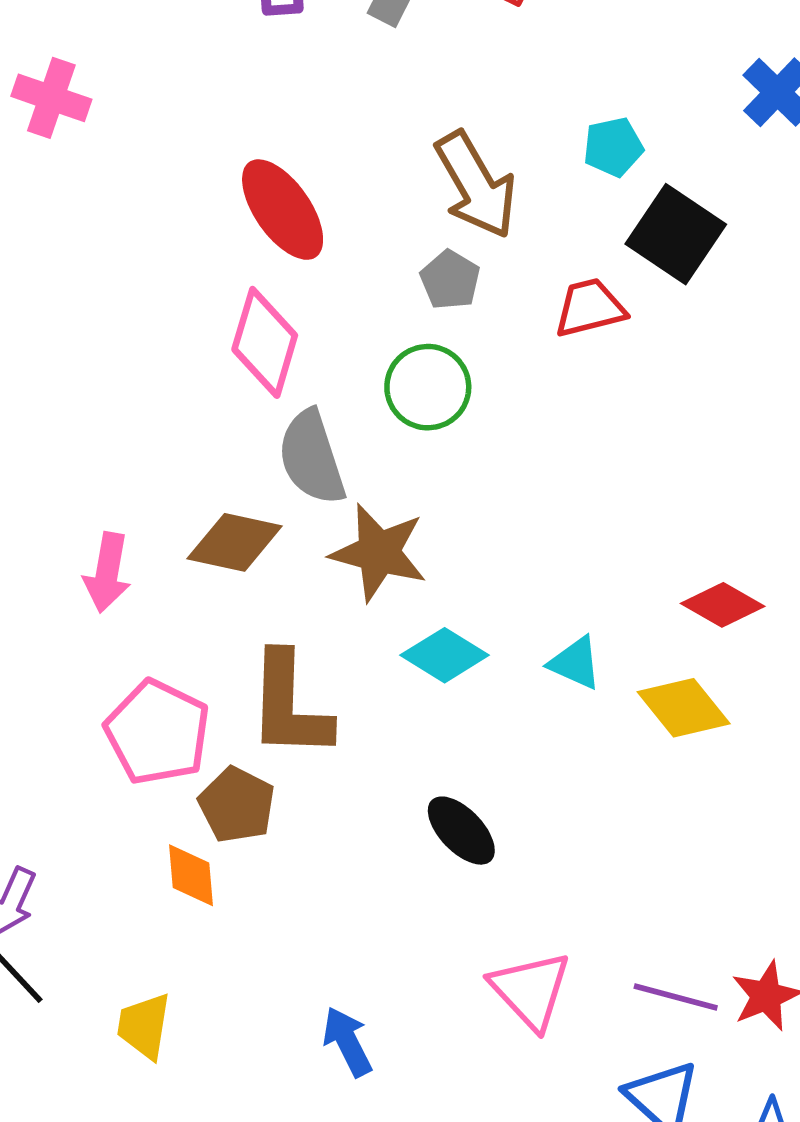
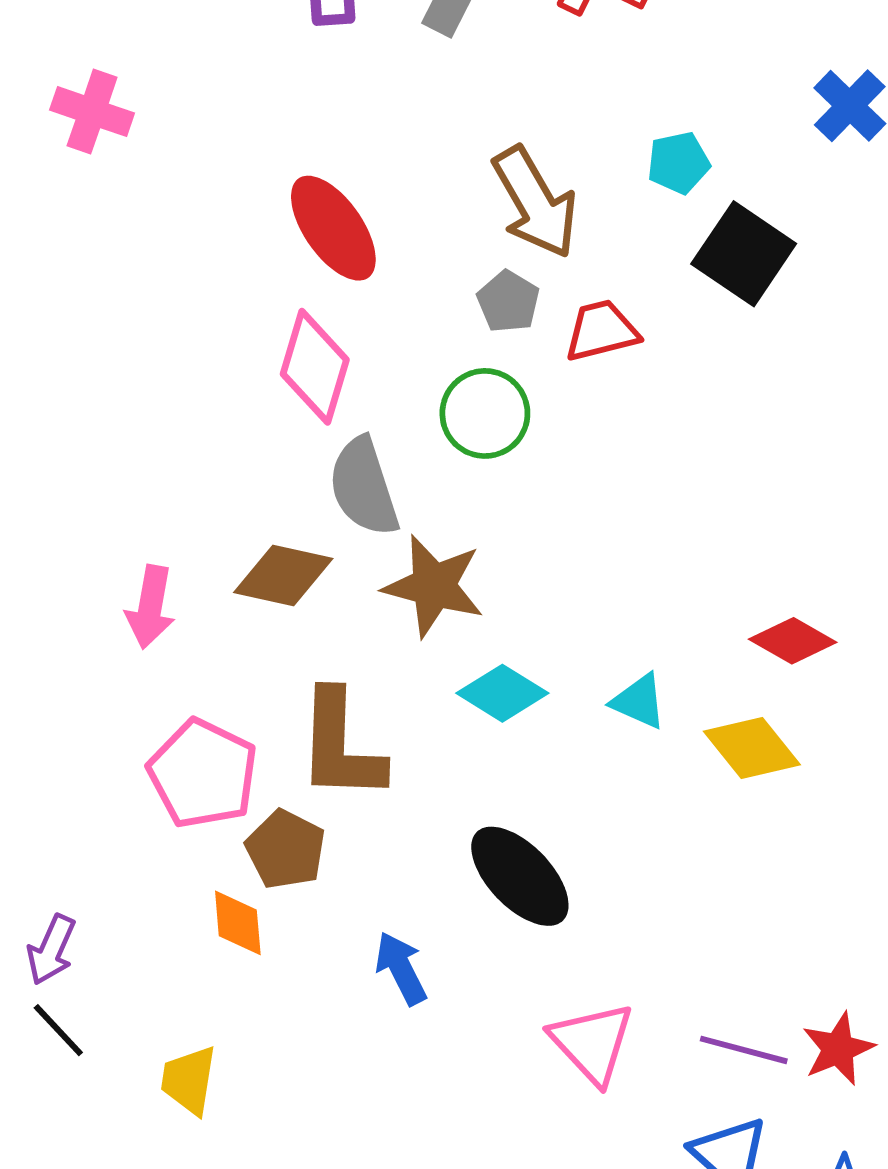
red trapezoid: (590, 308) -> (601, 331), moved
black ellipse: (461, 831) -> (520, 876), size x1.4
blue arrow: (347, 1042) -> (401, 968), moved

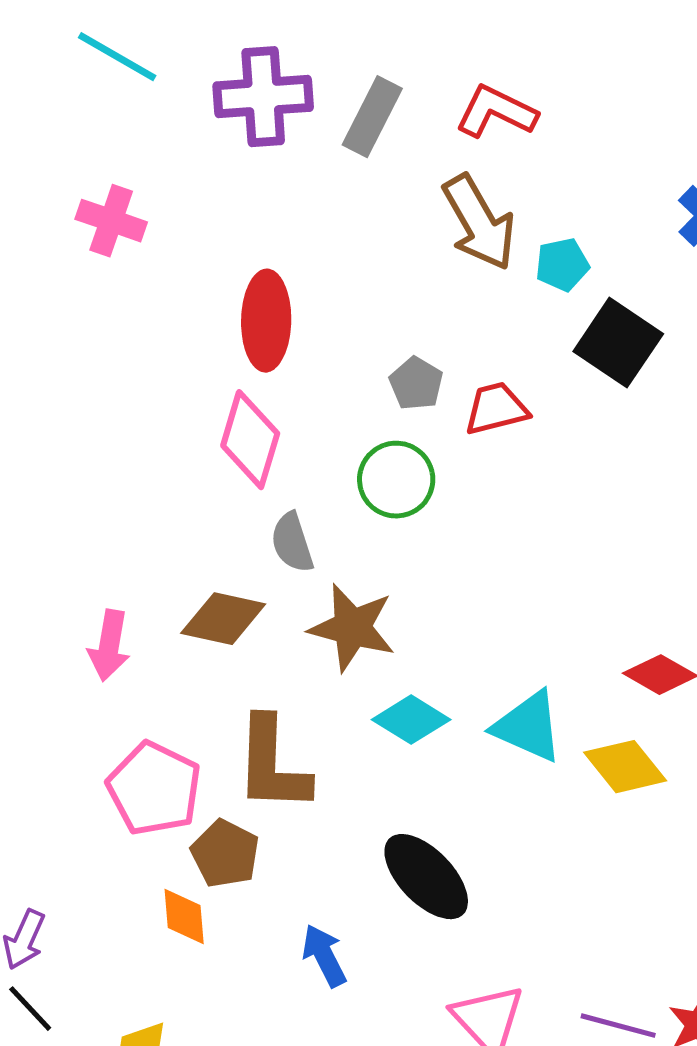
pink cross: (92, 112) -> (111, 221), moved
brown arrow: (535, 202) -> (479, 223), moved
red ellipse: (333, 228) -> (266, 321), turned 36
gray semicircle: (364, 487) -> (292, 543), size x0.7
cyan triangle: (639, 701) -> (528, 727), size x1.5

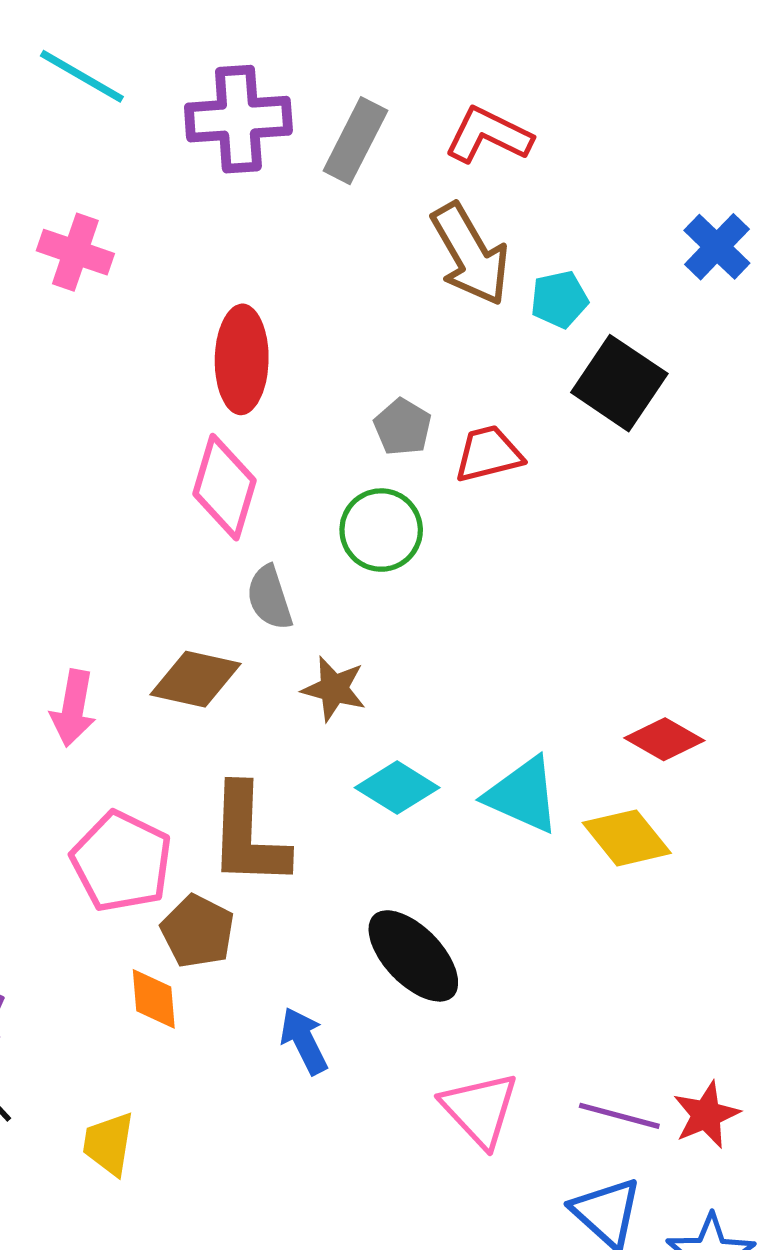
brown star: (352, 628) -> (334, 689), size x0.7

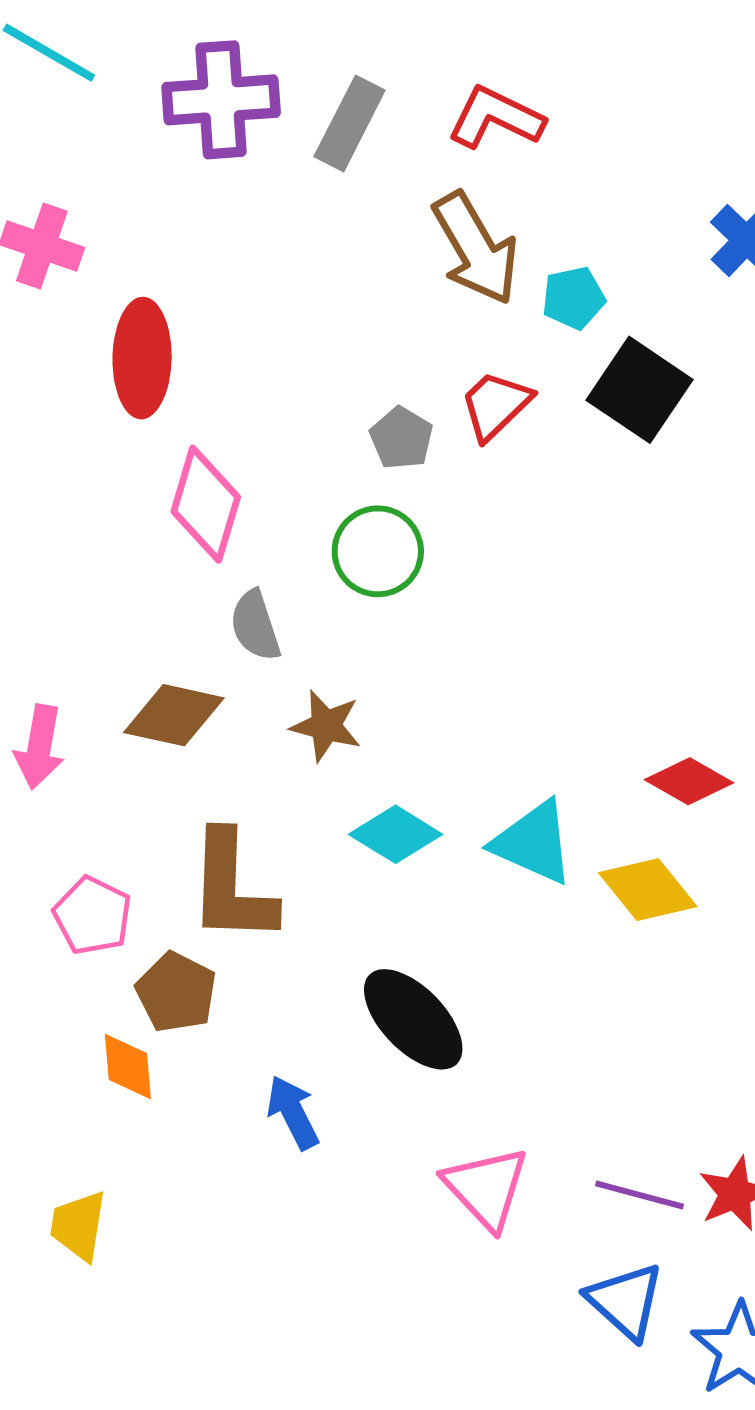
red ellipse: (242, 359) -> (142, 358), moved
red trapezoid: (488, 454) -> (496, 405), moved, turned -30
pink pentagon: (121, 862) -> (93, 916), size x0.7

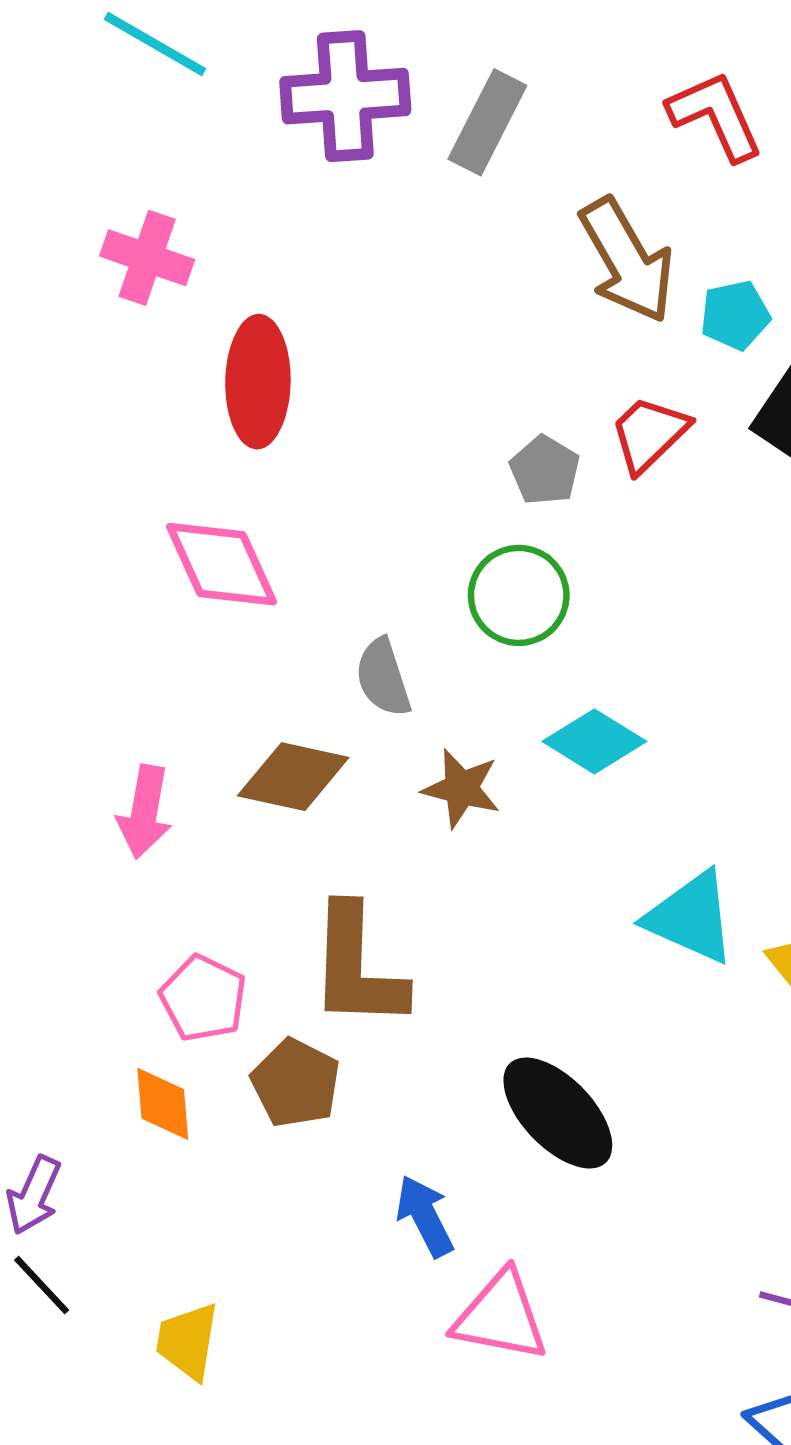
red L-shape: (496, 118) -> (716, 116), moved, turned 40
pink diamond: (206, 504) -> (221, 564), moved, turned -41
cyan diamond: (396, 834) -> (594, 741), moved
orange diamond: (128, 1066) -> (163, 1104), moved
pink triangle: (486, 1188) -> (500, 1316), moved, turned -36

